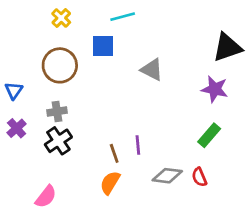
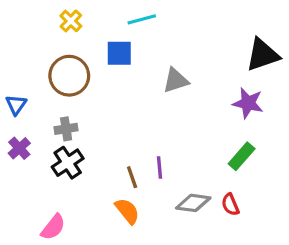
gray triangle: (152, 70) -> (176, 81), turned -45
orange semicircle: (110, 183) -> (127, 211), turned 110

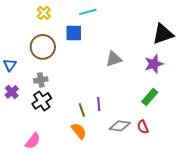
gray triangle: (176, 81) -> (114, 59), moved
purple star: (248, 103) -> (154, 64), turned -30

